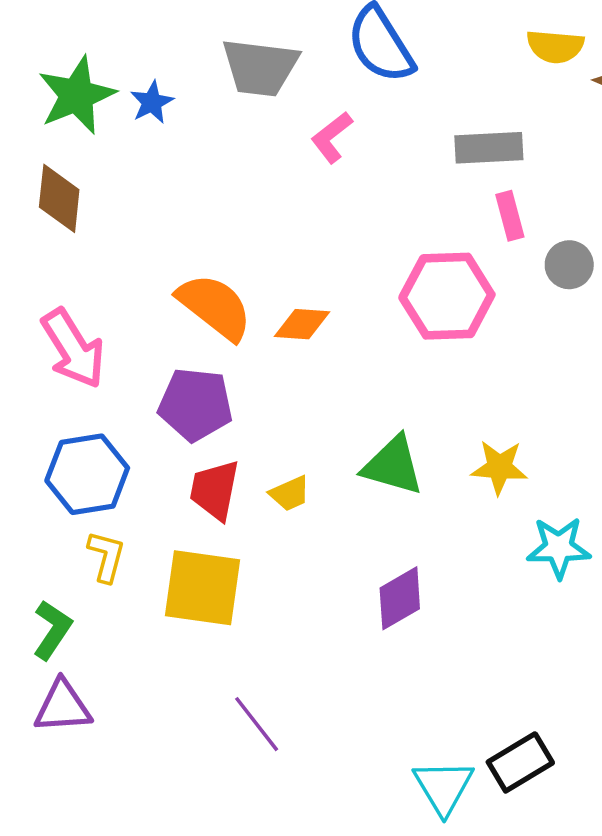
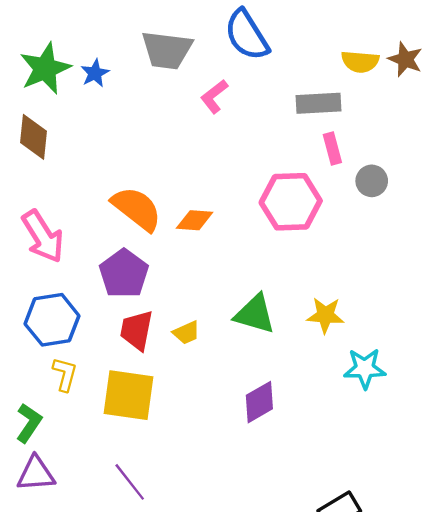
yellow semicircle: (555, 46) -> (360, 62), moved
purple pentagon: (195, 404) -> (124, 274), turned 30
purple line: (257, 724) -> (130, 482), moved

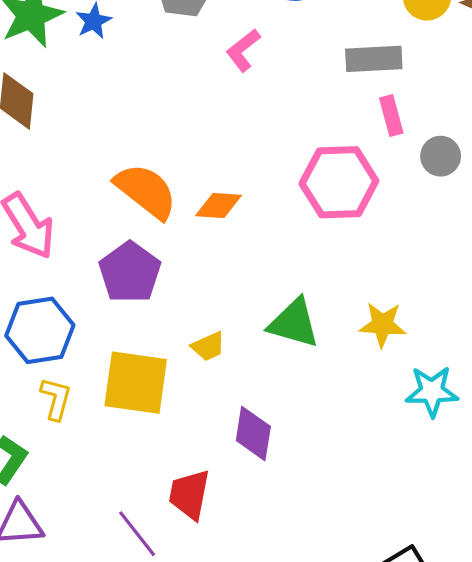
red trapezoid: (137, 330) -> (189, 494), moved
yellow square: (129, 395) -> (136, 383), moved
purple diamond: (259, 402) -> (253, 433), moved, turned -51

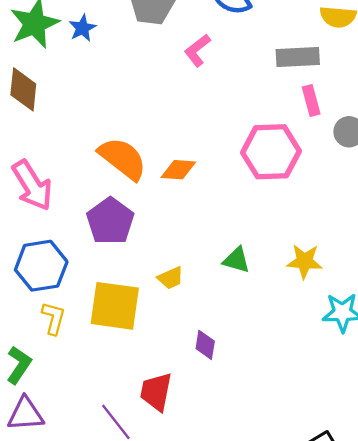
green triangle: (294, 323) -> (236, 260), size x0.7
purple diamond: (253, 433) -> (205, 345), size x0.7

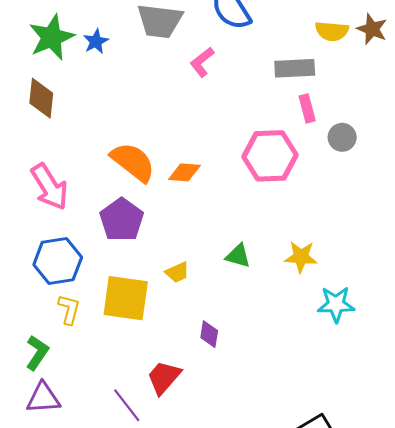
red trapezoid: (156, 392) -> (164, 377), turned 30

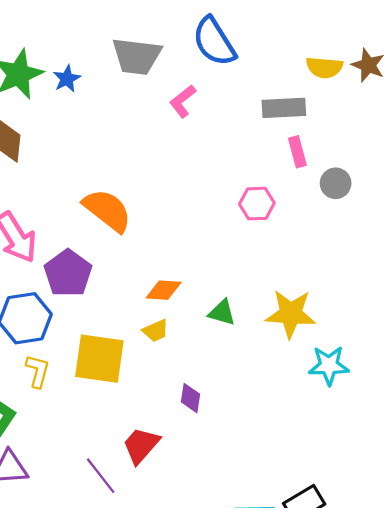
pink hexagon: (270, 156) -> (257, 204), size x0.6
orange diamond: (184, 172) -> (164, 290), moved
purple pentagon: (122, 220) -> (68, 273), moved
yellow star: (301, 257) -> (291, 314), size x1.4

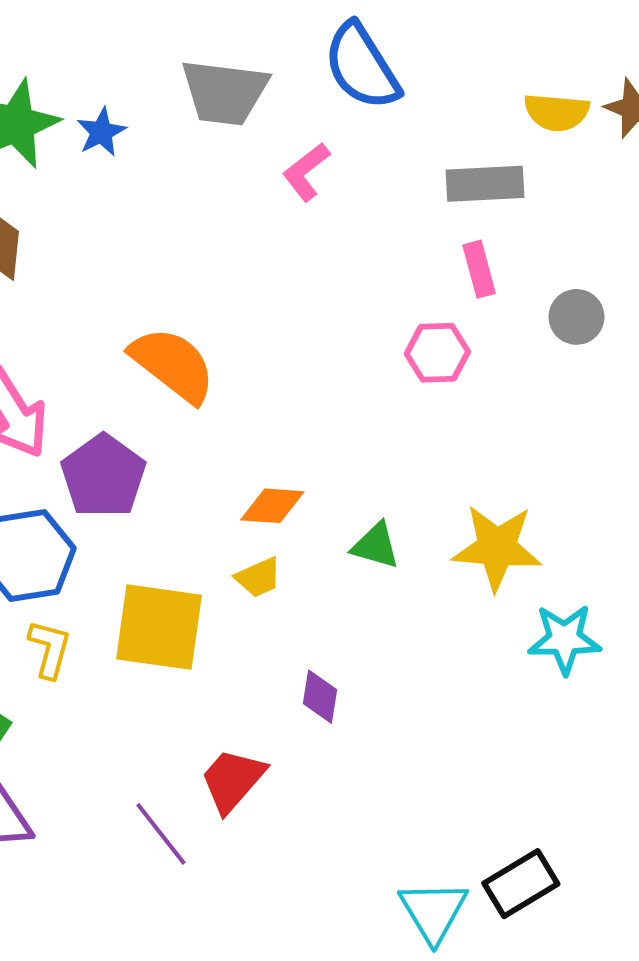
pink rectangle: (297, 152) -> (479, 269), moved

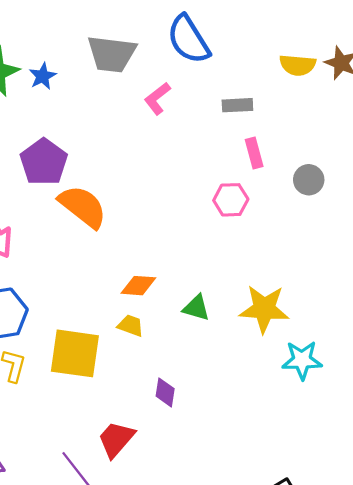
gray rectangle: (485, 184) -> (237, 105), moved, size x0.7
purple pentagon: (103, 476) -> (44, 162), moved
yellow trapezoid: (258, 577) -> (131, 326), turned -136

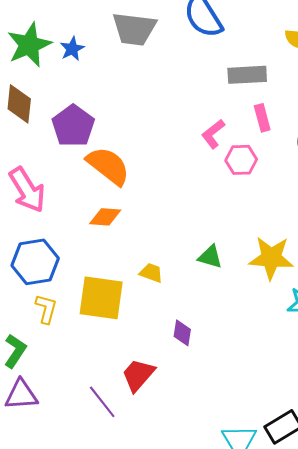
pink L-shape: (157, 98) -> (213, 134), moved
gray rectangle: (237, 105) -> (247, 75), size x1.4
orange diamond: (138, 286) -> (105, 217), moved

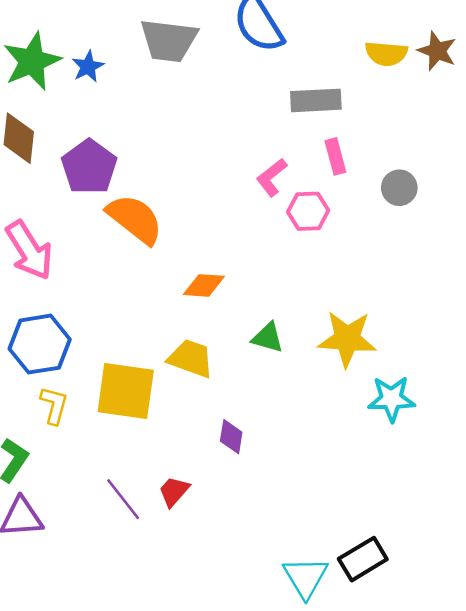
orange diamond: (105, 217) -> (204, 285), moved
yellow trapezoid: (151, 273) -> (191, 358), size x1.5
red trapezoid: (138, 375) -> (174, 491), size x0.7
purple line: (102, 402) -> (123, 499), moved

